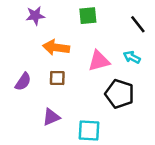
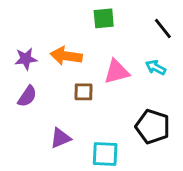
purple star: (35, 16) -> (26, 59), moved
brown square: (57, 78) -> (83, 92), moved
black pentagon: (120, 94) -> (153, 127), moved

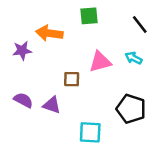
orange arrow: (66, 56) -> (49, 33), moved
purple semicircle: (27, 96) -> (23, 100), moved, turned -96
purple triangle: (60, 138) -> (52, 105), moved, turned 42

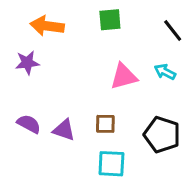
orange arrow: (49, 33) -> (47, 26), moved
brown square: (72, 79) -> (105, 124), moved

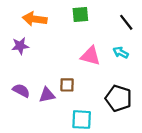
pink triangle: (124, 76) -> (90, 56), turned 30
brown square: (105, 124) -> (67, 85), moved
purple triangle: (64, 130) -> (47, 95), turned -30

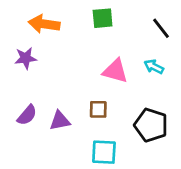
brown square: (67, 85) -> (98, 109), moved
purple semicircle: (21, 90) -> (27, 115), turned 102

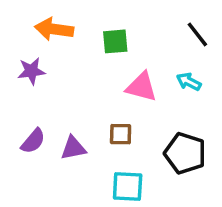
green square: (103, 18) -> (115, 41), moved

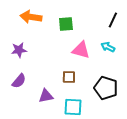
black line: (197, 34) -> (113, 20), turned 63
purple star: (31, 71) -> (19, 50), moved
purple triangle: (73, 148) -> (46, 96), moved

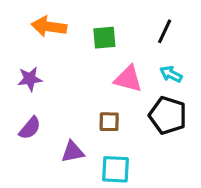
black line: (113, 20) -> (165, 31), moved
black pentagon: (106, 88) -> (168, 115), moved

